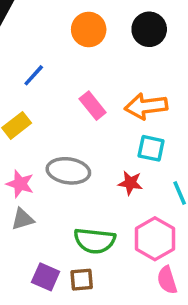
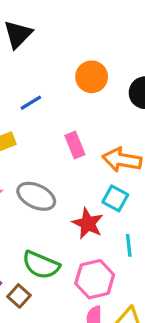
red star: (130, 183) -> (88, 223), size x1.4
brown square: (82, 280) -> (19, 296), turned 30

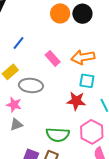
orange circle: (92, 77) -> (60, 13), moved
gray ellipse: (36, 196) -> (31, 85), moved

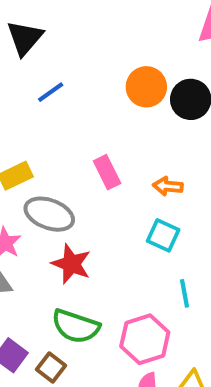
blue line: (19, 43) -> (51, 92), moved
orange arrow: (83, 57) -> (168, 186), size x0.6
red star: (76, 101) -> (71, 264), moved

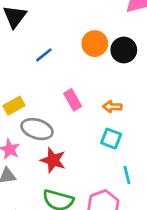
blue line: (51, 92) -> (44, 55), moved

